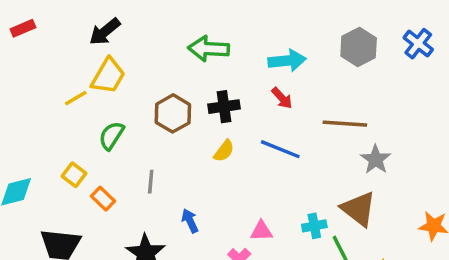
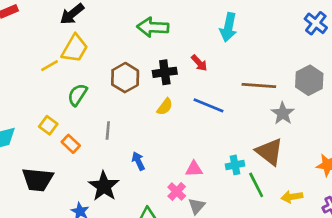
gray hexagon: (359, 47) -> (309, 80), moved
cyan arrow: (287, 61) -> (228, 27), moved, turned 108
red arrow: (282, 98) -> (199, 63), moved

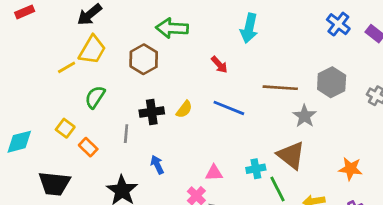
black cross: (165, 72) -> (152, 112), moved
brown hexagon: (125, 78) -> (144, 59), moved

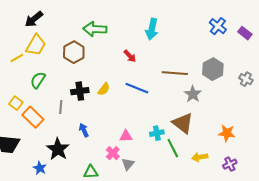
orange rectangle: (88, 147) -> (33, 117), size x1.5

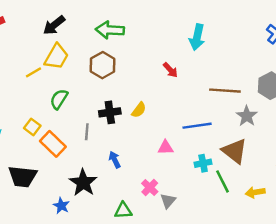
green arrow: (95, 29) -> (110, 30), moved
blue line: (137, 88) -> (197, 126), moved, turned -30
pink triangle: (126, 136) -> (166, 147), moved

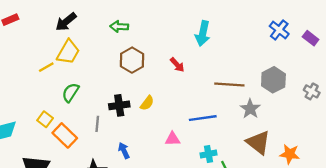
green arrow: (110, 30) -> (119, 27), size x0.7
brown hexagon: (103, 65) -> (132, 60), moved
brown triangle: (235, 151) -> (258, 142), moved

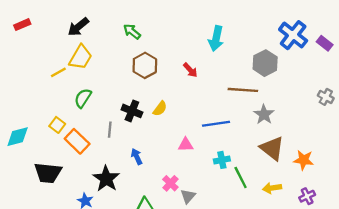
green arrow: (119, 27) -> (132, 32), turned 36
blue cross: (279, 30) -> (293, 35), size x1.4
gray hexagon: (273, 80) -> (265, 63), moved
black cross: (119, 105) -> (132, 111), turned 30

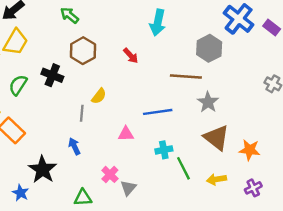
black cross: (132, 111) -> (52, 75), moved
gray line: (110, 130) -> (82, 113), moved

